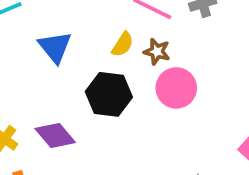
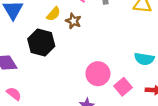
pink circle: (176, 88) -> (98, 74), moved

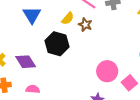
pink semicircle: (14, 94) -> (33, 89), turned -32

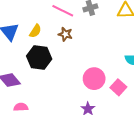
yellow semicircle: (68, 18) -> (35, 31), moved

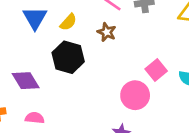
pink square: (118, 87) -> (156, 70), moved

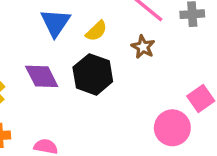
purple diamond: (26, 81) -> (42, 76), moved

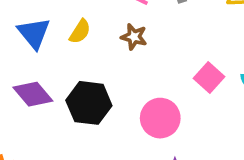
black hexagon: (93, 74) -> (89, 103), moved
pink circle: (172, 128) -> (160, 118), moved

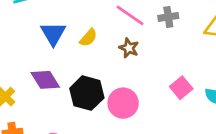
pink circle: (160, 118) -> (123, 103), moved

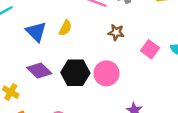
brown star: (129, 48) -> (116, 32), moved

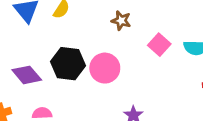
purple diamond: (39, 71) -> (27, 75), moved

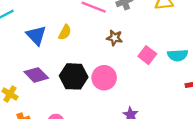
purple diamond: (27, 75) -> (36, 75), moved

